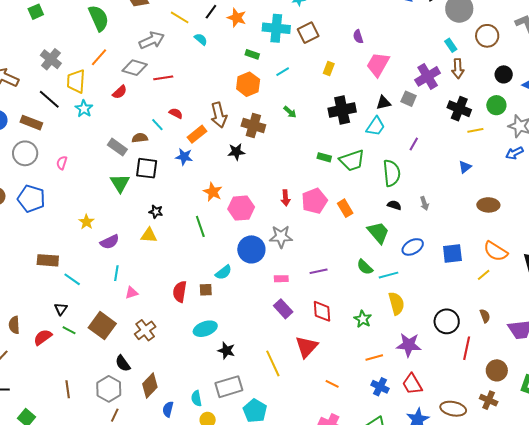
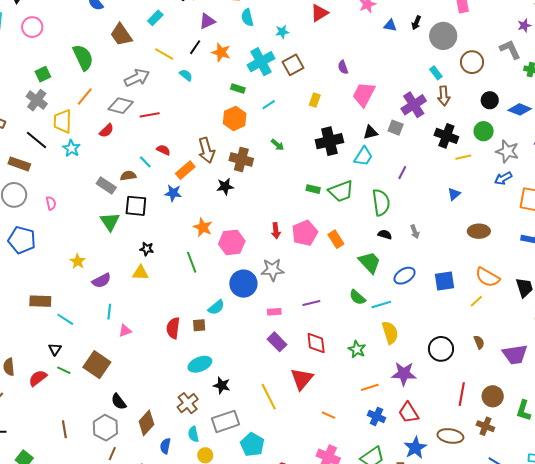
green square: (36, 12) -> (43, 74), moved
cyan cross: (276, 28) -> (261, 62), turned -32
pink semicircle: (62, 163) -> (51, 203), turned 152
brown cross: (145, 330) -> (188, 403), moved
red line: (467, 348) -> (462, 394), moved

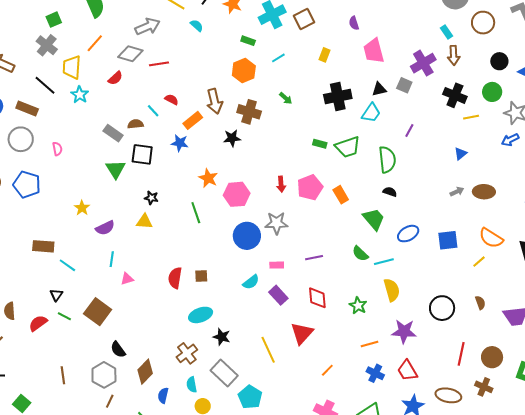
pink trapezoid: (364, 94) -> (374, 51), turned -44
gray arrow: (415, 232) -> (457, 192), moved, turned -96
cyan semicircle: (216, 307) -> (251, 282), moved
orange line: (329, 415) -> (327, 370), turned -72
gray rectangle: (225, 421) -> (224, 373), turned 60

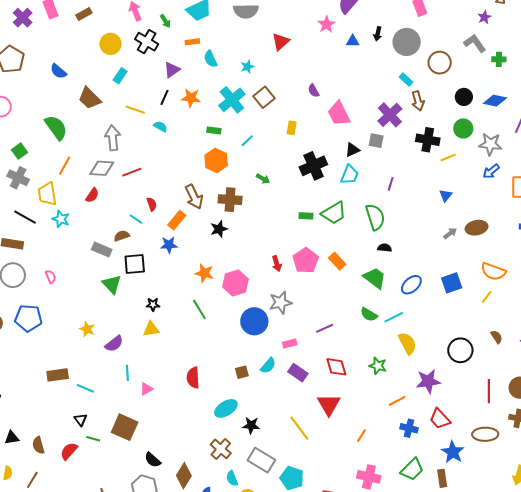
gray arrow: (148, 26) -> (113, 138), turned -60
red semicircle: (172, 100) -> (152, 204), turned 56
brown square: (201, 276) -> (242, 372), moved

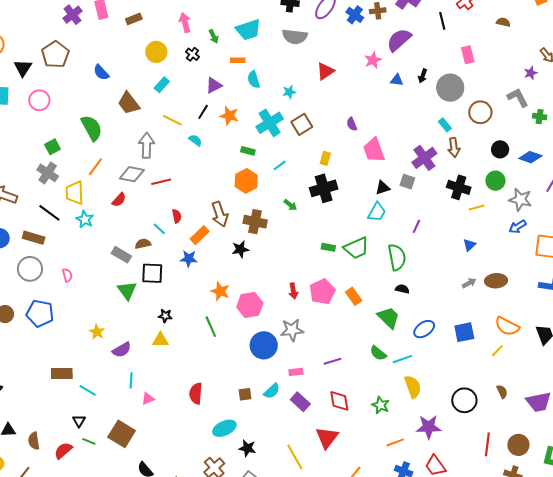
black cross: (147, 42) -> (192, 54), size x0.6
black cross: (313, 166) -> (324, 188), moved

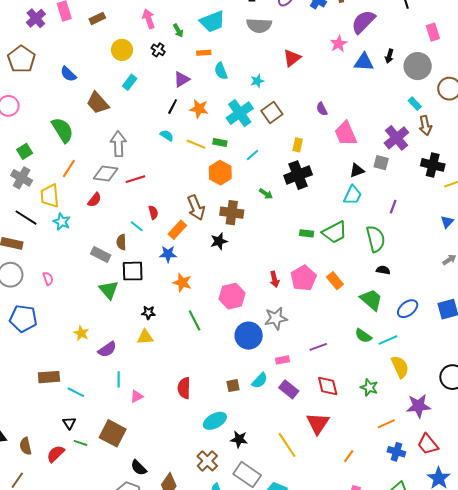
blue triangle: (397, 80) -> (364, 62), size x1.5
yellow line: (172, 120) -> (196, 144), moved
brown semicircle: (143, 244) -> (121, 242), turned -77
orange star: (220, 291) -> (182, 283), moved

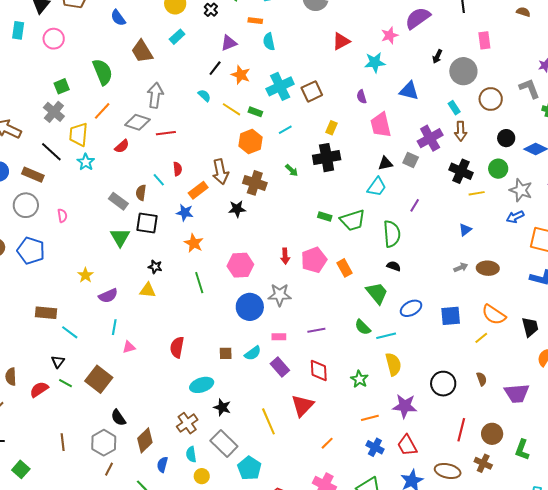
blue triangle: (364, 62) -> (409, 91), moved
cyan star: (257, 81) -> (375, 62), moved, size x1.5

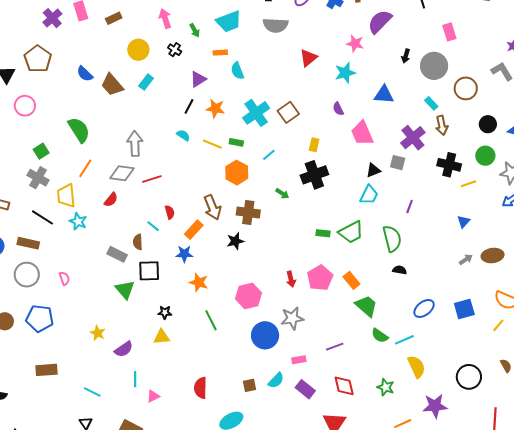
pink star: (390, 35) -> (355, 44), turned -30
brown trapezoid: (142, 51) -> (112, 85), moved
green trapezoid: (377, 293) -> (366, 306), moved
brown rectangle: (46, 313) -> (47, 370), moved

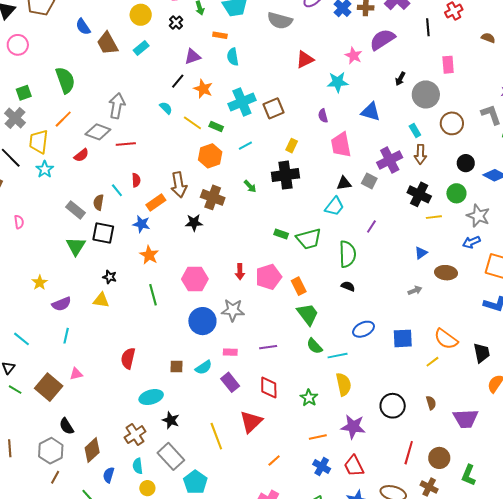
brown ellipse: (493, 256) -> (446, 273), moved
pink triangle: (153, 396) -> (76, 374), moved

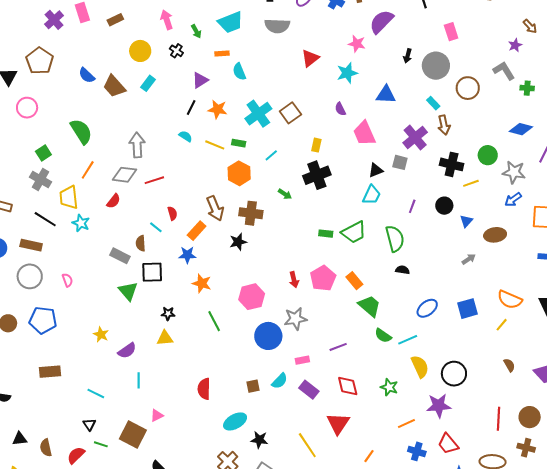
black circle: (466, 163) -> (444, 206), moved
black circle: (393, 406) -> (454, 374), moved

